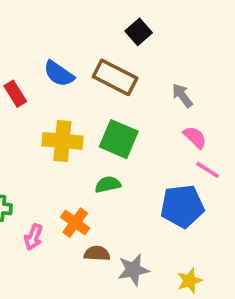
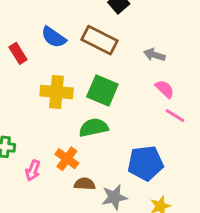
gray arrow: (182, 96) -> (154, 55), turned -36
green semicircle: (108, 184) -> (94, 128), size x1.4
blue pentagon: (182, 206) -> (145, 163), moved

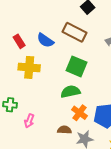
blue semicircle: (54, 37) -> (45, 40), moved
yellow cross: (57, 92) -> (29, 67), moved
orange cross: (67, 159) -> (80, 113), moved

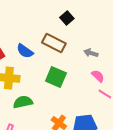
green semicircle: (70, 92) -> (23, 102), moved

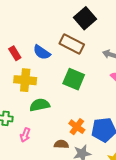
black square: (67, 18) -> (85, 18), size x1.5

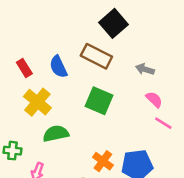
blue semicircle: (42, 52) -> (58, 67), turned 30
yellow cross: (25, 80) -> (37, 102), turned 35

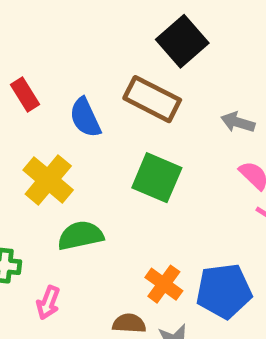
red rectangle: (24, 68) -> (25, 94), moved

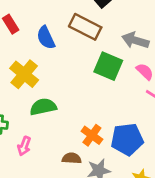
gray arrow: (238, 122) -> (135, 40), size x1.4
green square: (157, 178) -> (108, 66), moved

